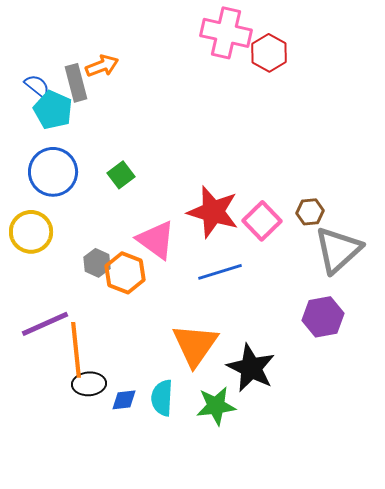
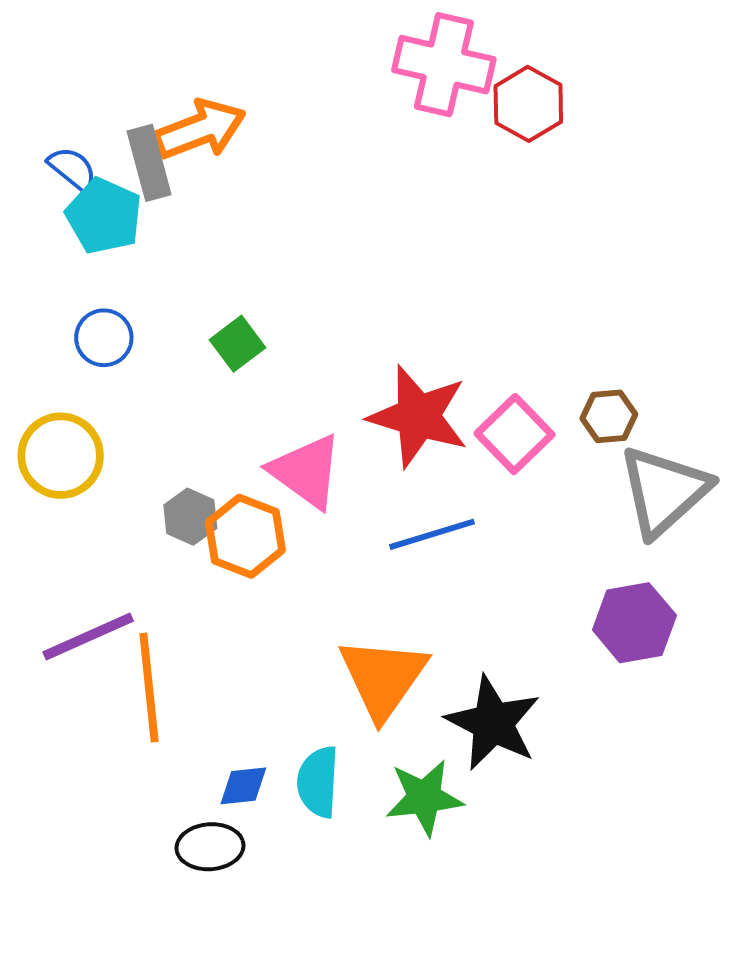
orange arrow: (102, 66) -> (200, 129), size x1.4
blue circle: (53, 172) -> (104, 338), size x0.6
black ellipse: (89, 384) -> (210, 847), moved

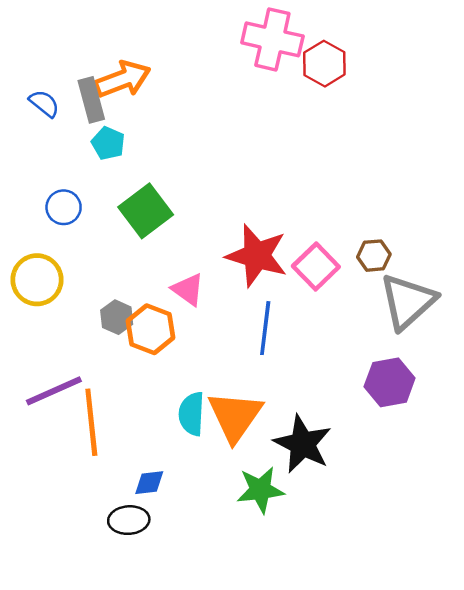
cyan pentagon: (104, 216) -> (108, 143), moved, size x0.7
green square: (237, 344) -> (146, 211), size x1.6
pink triangle: (306, 471) -> (188, 289), size x0.7
blue line: (432, 534) -> (265, 328), turned -66
cyan semicircle: (318, 782) -> (192, 414), moved

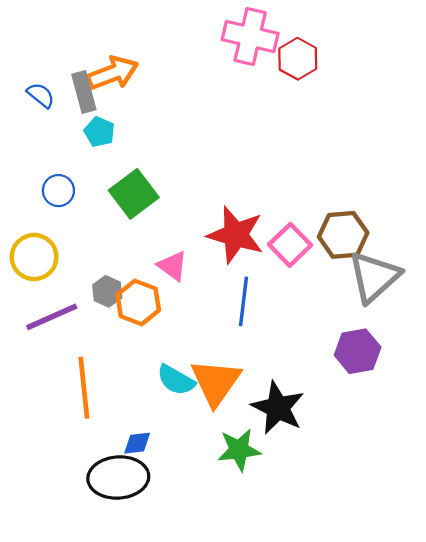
brown hexagon: (374, 256) -> (343, 235), size x1.6
purple line: (54, 391) -> (52, 317), moved
cyan semicircle: (192, 414) -> (176, 380), turned -63
black ellipse: (129, 520) -> (118, 477), size x1.6

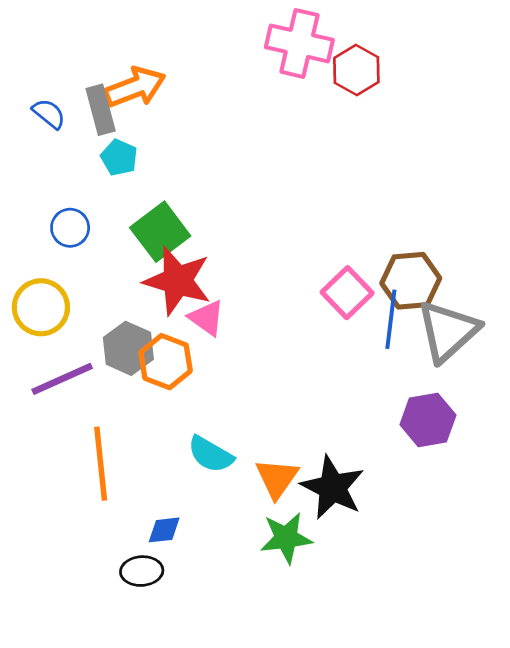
red star: (236, 235) -> (177, 281), moved
gray hexagon: (107, 291) -> (128, 348), size x1.4
blue line: (243, 301) -> (391, 319), moved
orange triangle: (216, 382) -> (277, 478), moved, size x0.7
black ellipse: (118, 477) -> (142, 571), size x0.6

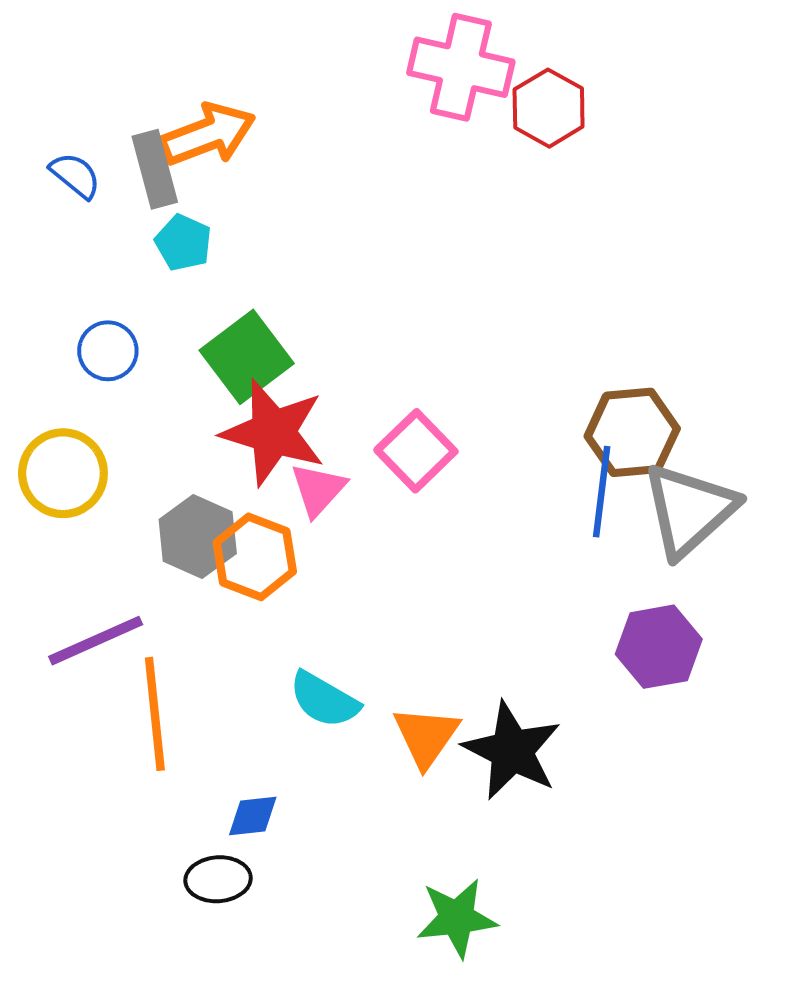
pink square: (347, 293) -> (416, 451), moved
pink triangle: (207, 318) -> (318, 490), turned 36
purple line: (62, 379) -> (96, 641), moved
green star: (286, 538) -> (457, 918), moved

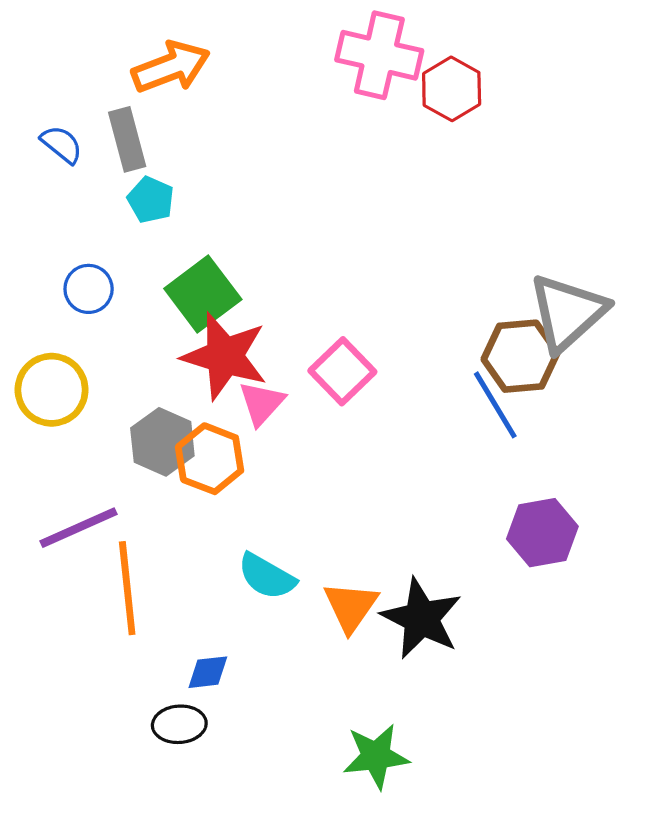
orange arrow: (208, 135) -> (171, 67), moved
blue line: (602, 492) -> (495, 405), turned -38
gray triangle: (689, 510) -> (568, 312), moved

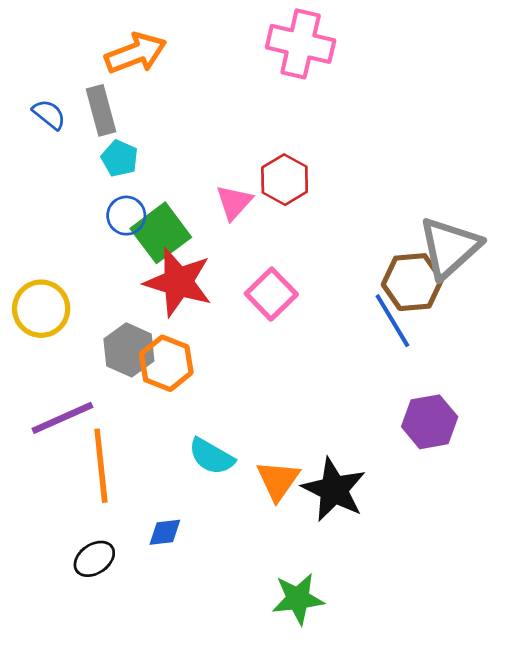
red hexagon: (452, 89) -> (285, 180), moved
blue circle: (89, 289) -> (126, 216), moved
pink triangle: (262, 403) -> (234, 202), moved
black ellipse: (179, 724) -> (94, 559), moved, turned -30

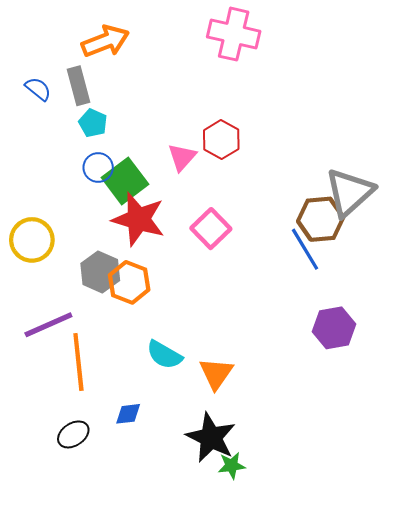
black star: (334, 490) -> (211, 438), moved
green star: (298, 599) -> (232, 465), size x0.7

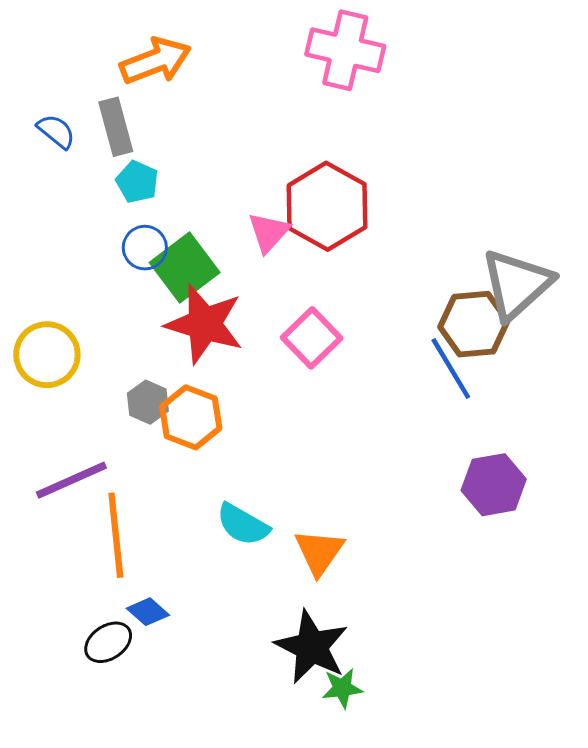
red hexagon: (221, 140) -> (327, 206), size x1.5
gray hexagon: (100, 272) -> (148, 402), size x0.7
blue diamond: (128, 414) -> (148, 612), moved, turned 48

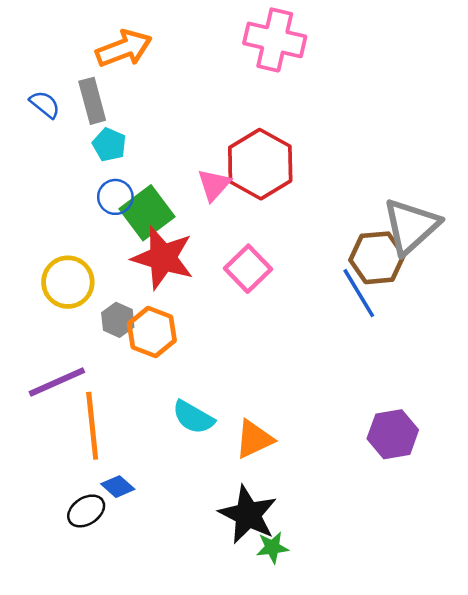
yellow circle: (47, 355) -> (68, 282), moved
purple hexagon: (494, 485) -> (393, 434), moved
orange triangle: (319, 552) -> (254, 439), turned 30

